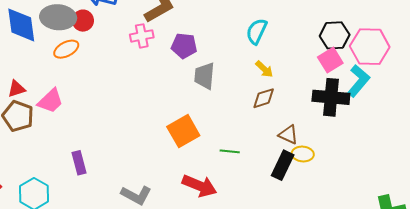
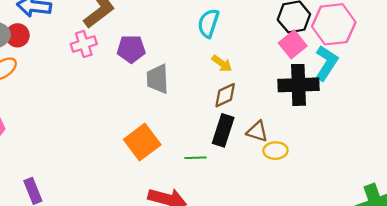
black rectangle: (283, 165) -> (223, 130), moved

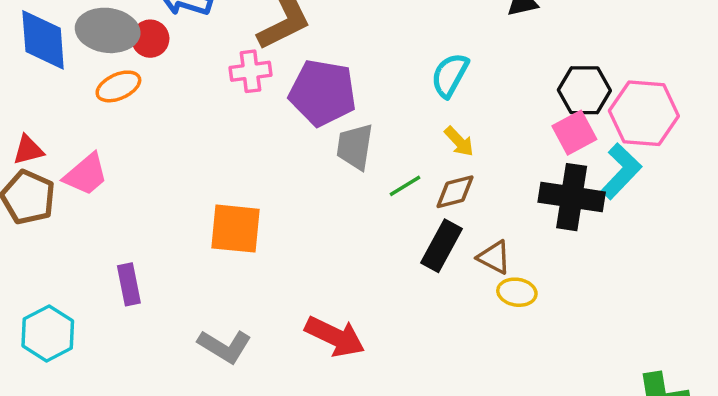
purple pentagon: (131, 49) -> (323, 93), size x1.5
orange square: (142, 142) -> (235, 229), moved, turned 32
green line: (195, 158) -> (405, 186), moved, turned -40

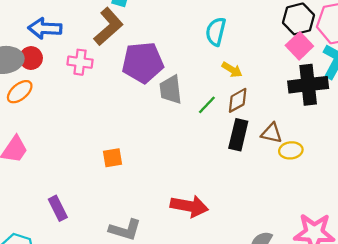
pink cross: (250, 71) -> (80, 62), moved, turned 30
orange square: (235, 229) -> (113, 158), size x0.6

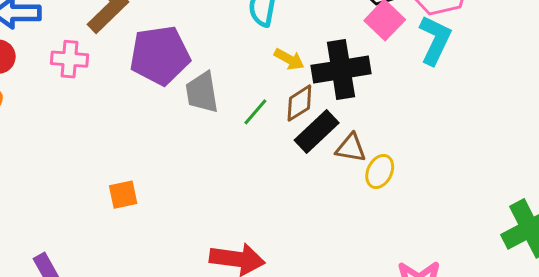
black cross: (308, 85) -> (341, 70), moved
black rectangle: (238, 135) -> (317, 132), moved, turned 36
yellow ellipse: (291, 150) -> (380, 171), turned -55

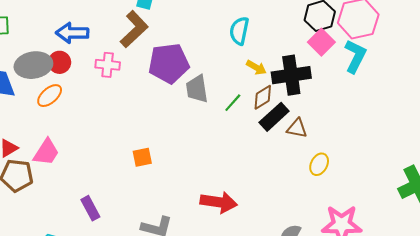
yellow ellipse: (380, 171) -> (319, 164), moved

